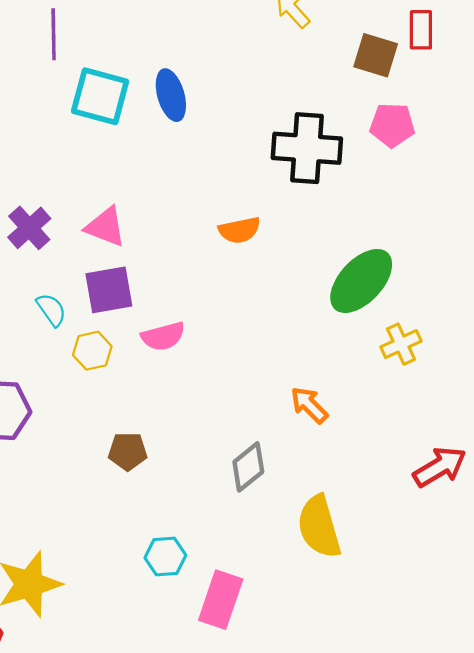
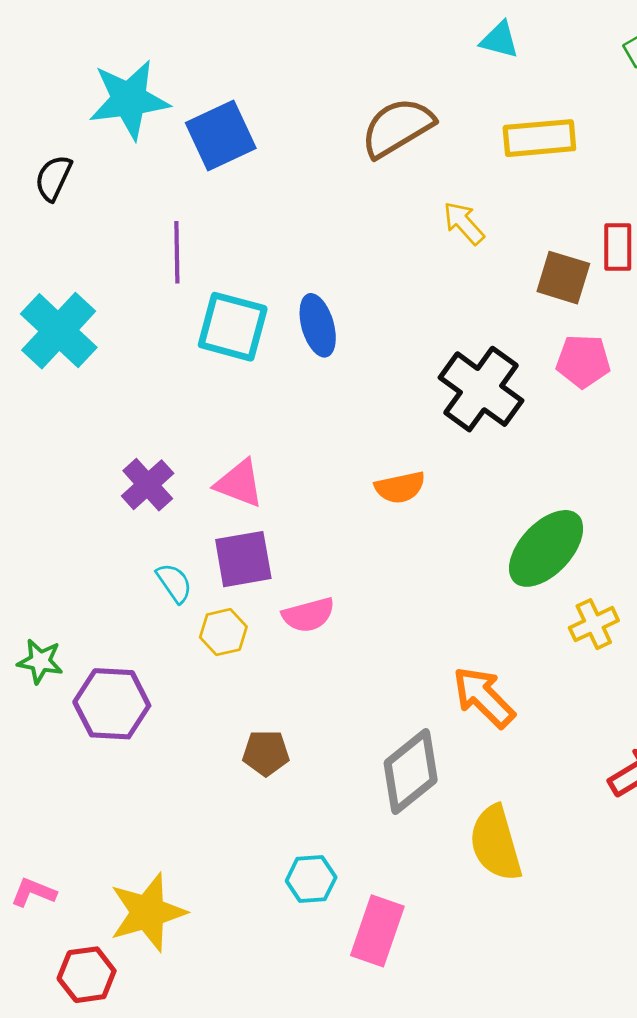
black cross: (307, 148) -> (481, 389), turned 32
orange arrow: (309, 405) -> (484, 697), size x1.4
gray diamond: (248, 467) -> (411, 772), size x1.4

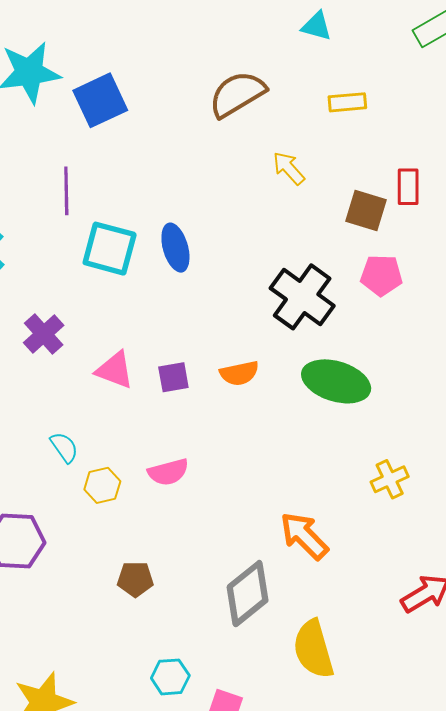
yellow rectangle: (539, 138) -> (347, 102), size x0.7
purple cross: (148, 485) -> (44, 334), moved
green ellipse: (546, 548) -> (336, 381), moved, turned 64
purple square: (243, 559) -> (173, 377), moved, size x0.7

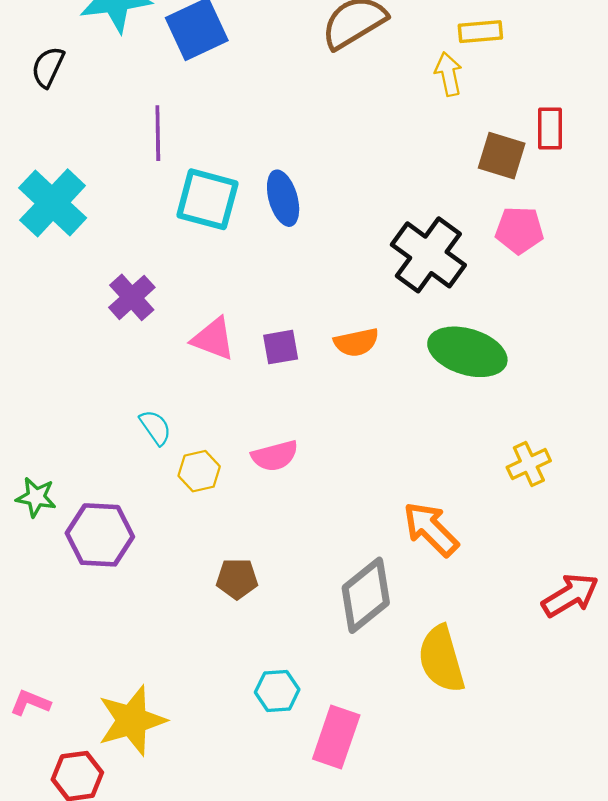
yellow arrow: (289, 168) -> (448, 74), moved, turned 30

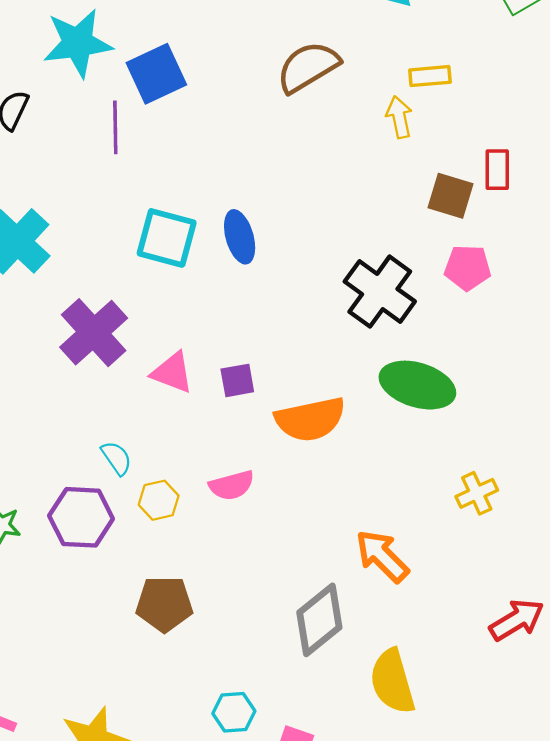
purple line: (158, 133) -> (115, 127), moved
purple cross: (132, 297) -> (94, 333), size x1.5
orange semicircle: (356, 342) -> (310, 419), moved, size x1.6
purple hexagon: (100, 535) -> (81, 517), moved
brown pentagon: (237, 579) -> (164, 604), moved, size x1.4

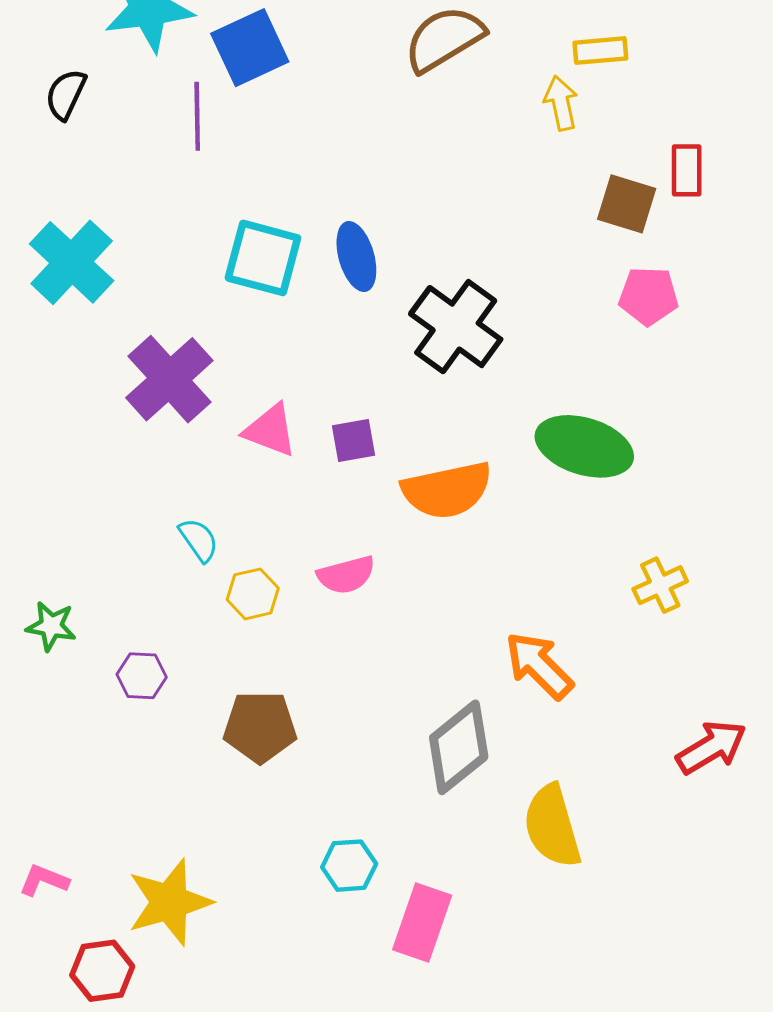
black cross: (380, 292) -> (456, 327), moved
purple hexagon: (81, 517) -> (142, 676), moved, size x0.6

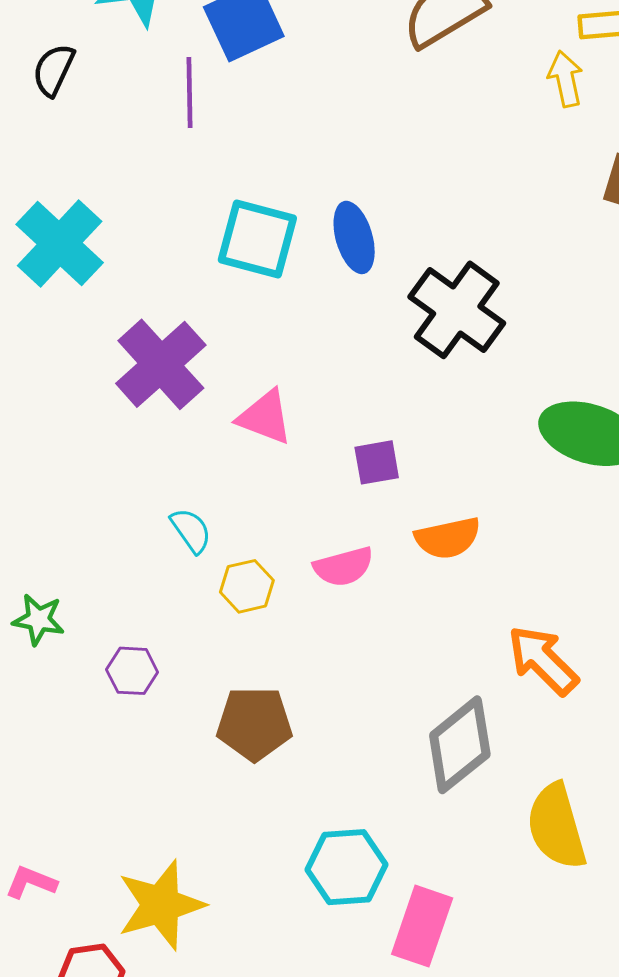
purple square: (353, 441) -> (377, 462), moved
orange semicircle: (447, 490) -> (448, 538), moved, size x0.7
cyan hexagon: (349, 866) -> (347, 867), size x1.4

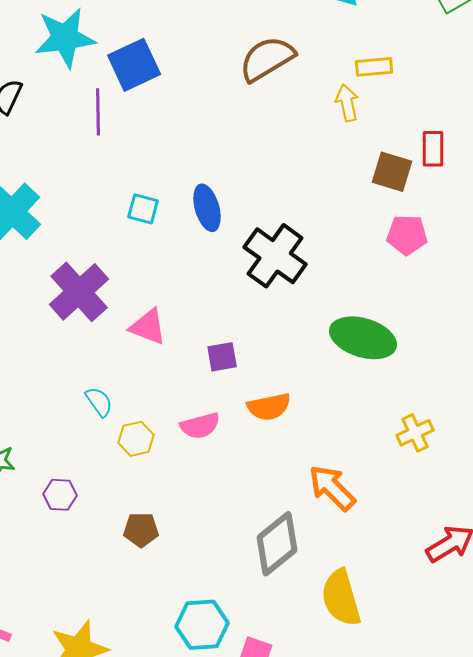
cyan square: (257, 239) -> (143, 209), size x0.6
brown pentagon: (254, 724) -> (141, 530), size x0.7

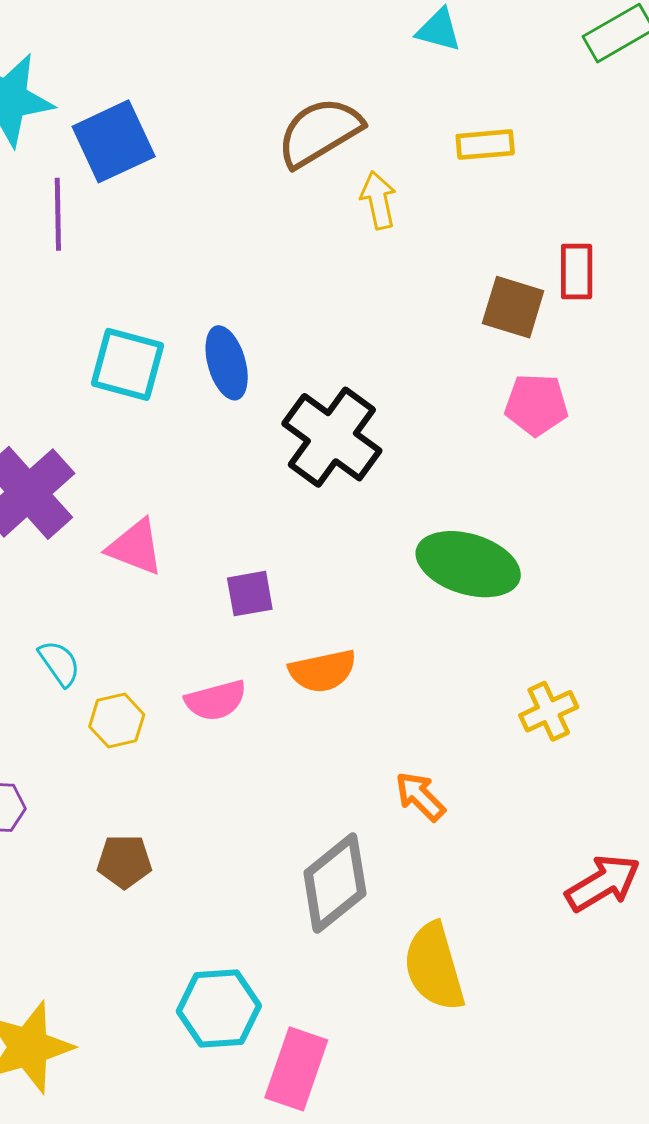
yellow arrow: (347, 103) -> (378, 200), moved
cyan square: (143, 209) -> (127, 364), size x1.5
orange arrow: (332, 488) -> (420, 796), size x0.7

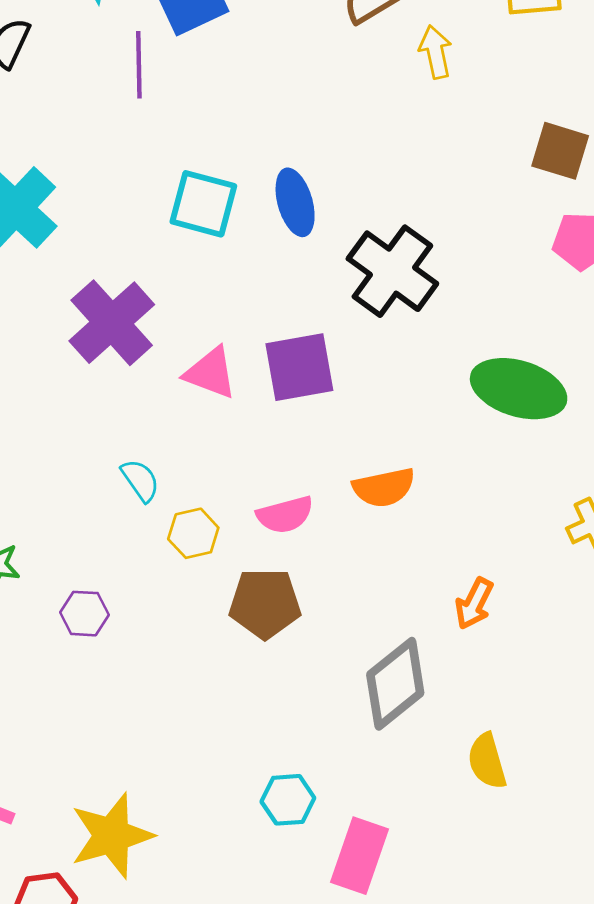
purple square: (250, 594) -> (299, 367), moved, size x1.6
orange arrow: (420, 796) -> (474, 604), turned -108
brown pentagon: (124, 861) -> (265, 604), moved, size x1.4
yellow semicircle: (434, 967) -> (487, 761), size x0.7
cyan hexagon: (219, 1009) -> (288, 800), size x0.7

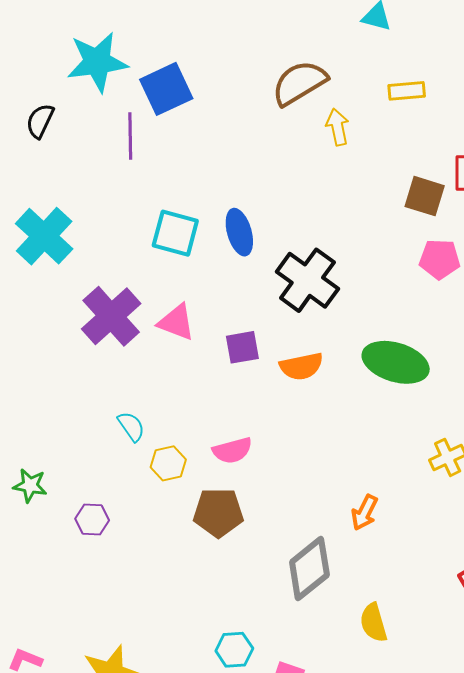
purple square: (299, 367) -> (242, 347), size x0.7
pink triangle: (211, 373) -> (176, 322), moved
orange semicircle: (384, 487) -> (301, 366), moved

